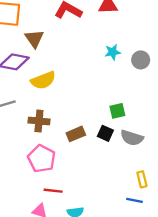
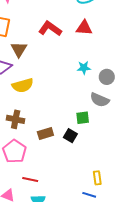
gray semicircle: (132, 138) -> (100, 100), moved
red line: (53, 191) -> (30, 179), moved

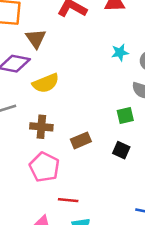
black square: (70, 136) -> (121, 150), moved

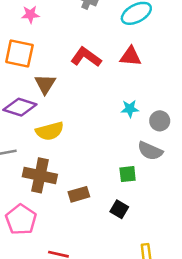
brown cross: (41, 127) -> (40, 175), size x1.4
pink pentagon: (44, 167) -> (21, 220), moved

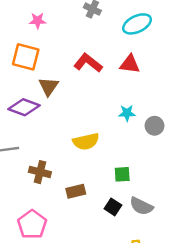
yellow semicircle: (50, 131) -> (86, 141), moved
gray semicircle: (150, 151) -> (141, 206), moved
brown cross: (40, 175) -> (40, 172), size x0.7
pink pentagon: (21, 220) -> (32, 224), moved

